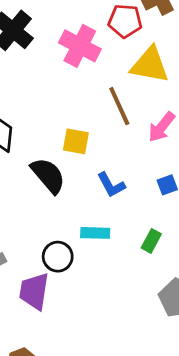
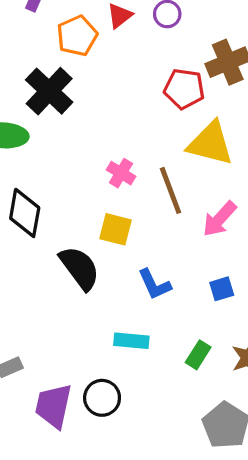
pink cross: (80, 46) -> (121, 173), moved, size x0.6
black circle: (58, 257) -> (102, 398), moved

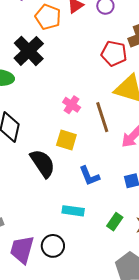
orange pentagon: (77, 36) -> (48, 17), turned -30

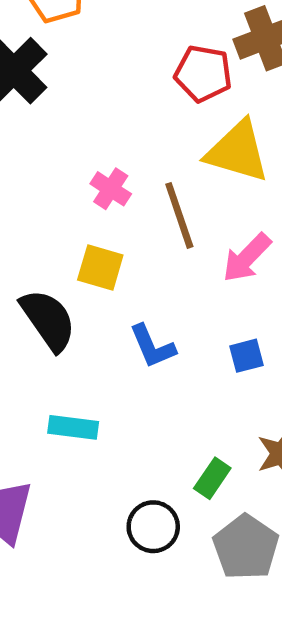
cyan rectangle: (73, 211) -> (73, 427), moved
green rectangle: (115, 222) -> (212, 478), moved
black circle: (53, 246) -> (153, 527), moved

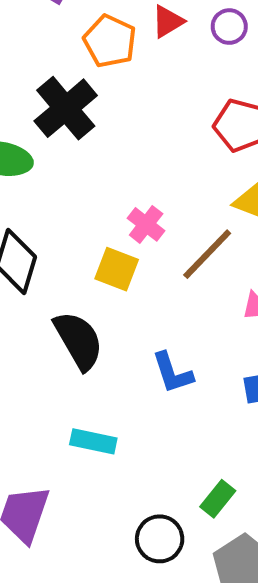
brown line: (179, 215) -> (207, 254), turned 58
yellow square: (100, 267) -> (117, 269), moved

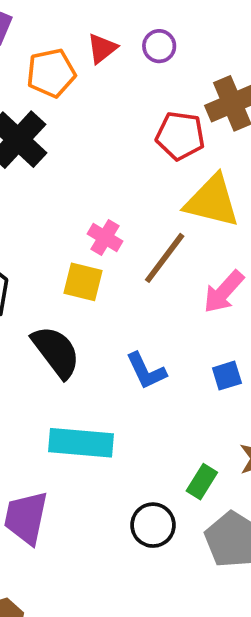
orange pentagon: (110, 41) -> (51, 73), turned -30
cyan rectangle: (93, 441) -> (81, 443), size x1.5

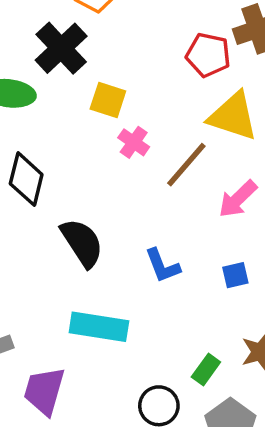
yellow square: (83, 282) -> (108, 100), moved

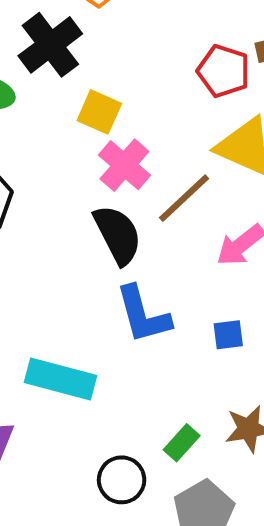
pink cross: (134, 142) -> (124, 165), size x1.4
black semicircle: (82, 243) -> (118, 235), moved
blue L-shape: (162, 266) -> (143, 315), size x1.4

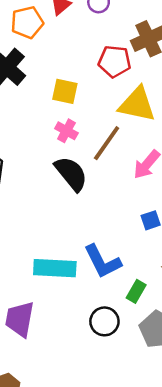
yellow square: (99, 112) -> (65, 91), moved
pink cross: (124, 165) -> (66, 131), size x0.7
blue L-shape: (143, 315) -> (103, 261), moved

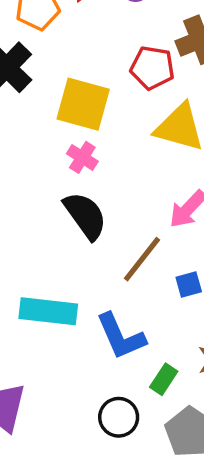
yellow square: (65, 91) -> (83, 104), size x1.5
brown line: (107, 143) -> (142, 259), moved
cyan rectangle: (55, 268) -> (48, 311), moved

